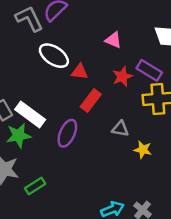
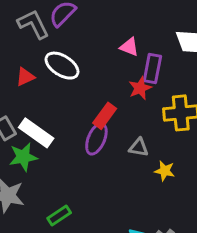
purple rectangle: (149, 70) -> (152, 68), moved, turned 70
red triangle: (80, 72) -> (25, 77), moved, turned -30
purple ellipse: (67, 133) -> (96, 139), moved
green rectangle: (35, 186) -> (59, 215), moved

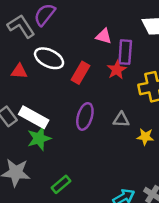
red triangle: (25, 77) -> (19, 71), turned 35
red rectangle: (105, 116) -> (80, 73), moved
green star: (23, 157) -> (39, 138), moved

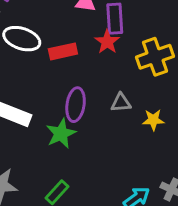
red rectangle: (80, 73) -> (63, 51), turned 55
green star: (39, 138) -> (61, 134), moved

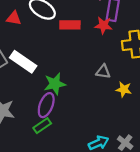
red star: (107, 42) -> (103, 25), turned 30
purple ellipse: (76, 105) -> (46, 105), moved

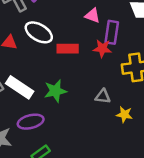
green star: (55, 84) -> (55, 91), moved
purple ellipse: (46, 105) -> (31, 122), moved, turned 55

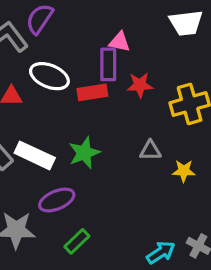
purple rectangle: (112, 32) -> (108, 64), moved

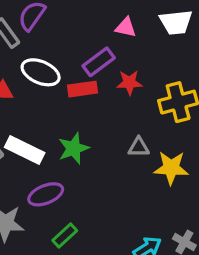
pink triangle: (120, 42) -> (126, 27), moved
purple rectangle: (108, 64) -> (99, 62), turned 52
yellow star: (184, 171) -> (171, 168), size x1.5

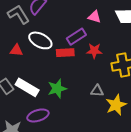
yellow star: (171, 168) -> (116, 105), turned -30

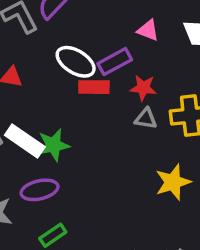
white ellipse: (40, 40) -> (76, 62), moved
green star: (57, 89) -> (53, 145), moved
gray triangle: (97, 91) -> (146, 119), moved

